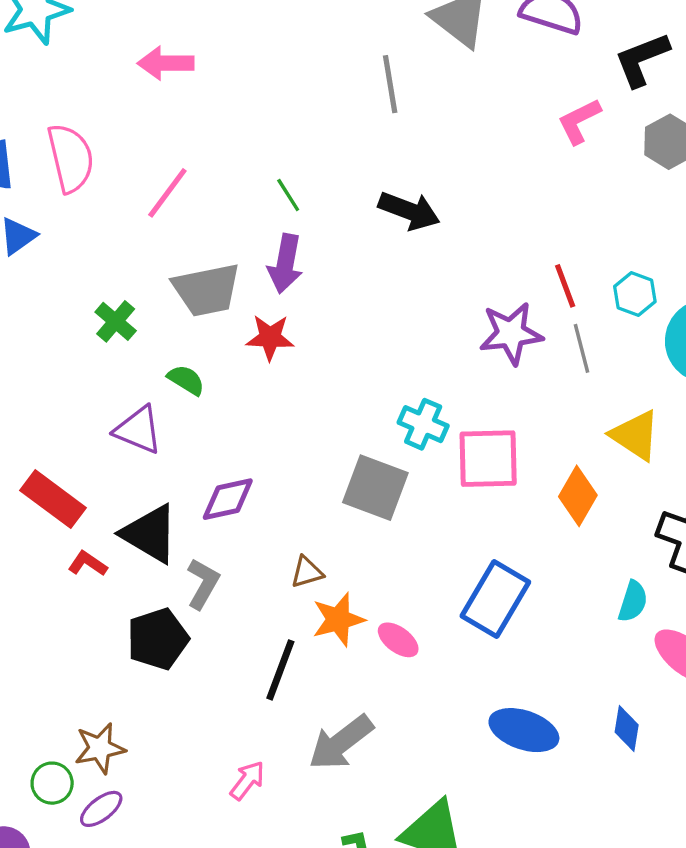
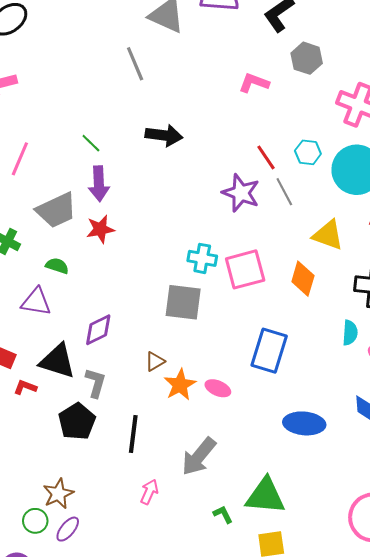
pink L-shape: (579, 121) -> (254, 83), moved, turned 60
purple star: (511, 333) -> (241, 193), turned -30
black line: (280, 670) -> (133, 434), moved

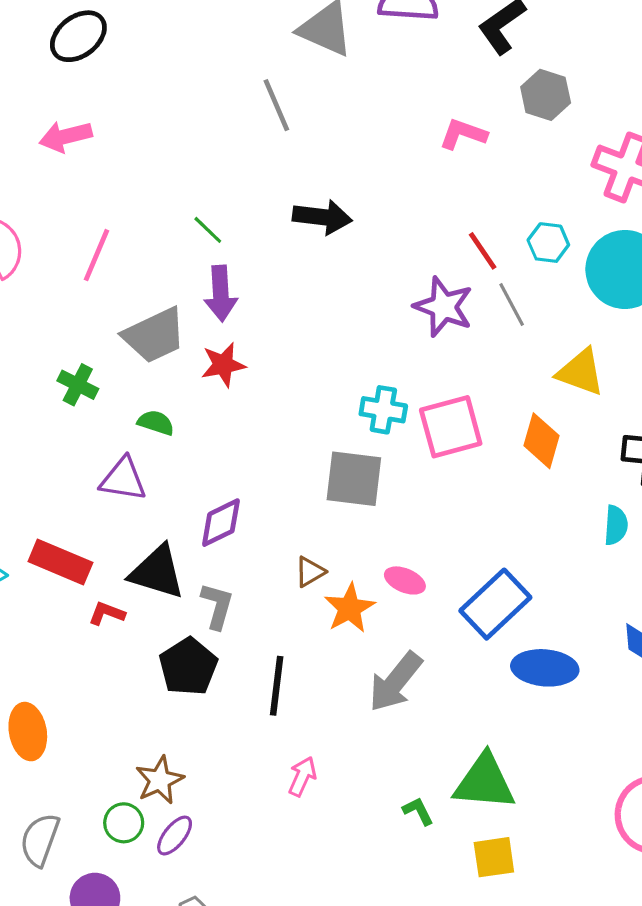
blue rectangle: (269, 351) -> (495, 604), moved, turned 30
pink ellipse: (218, 388) -> (405, 580), moved
gray arrow: (199, 456) -> (395, 682), moved

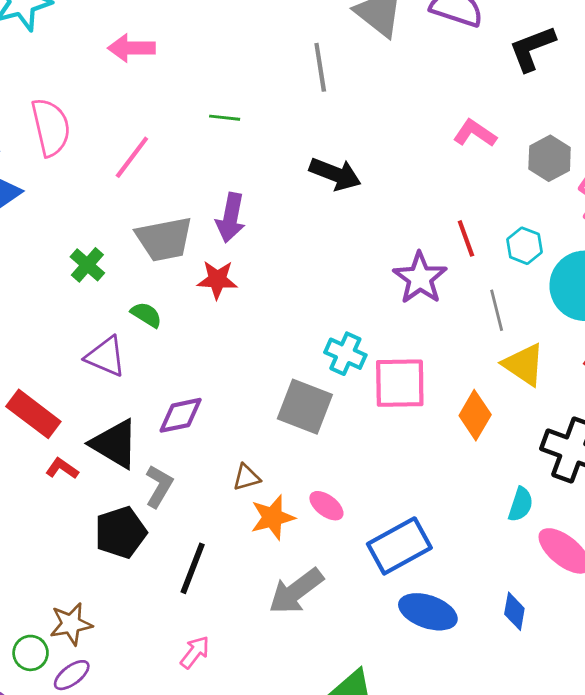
gray hexagon: (546, 95) -> (550, 158), moved
green line: (208, 230) -> (225, 118), moved, turned -52
gray line: (512, 304) -> (497, 310), moved

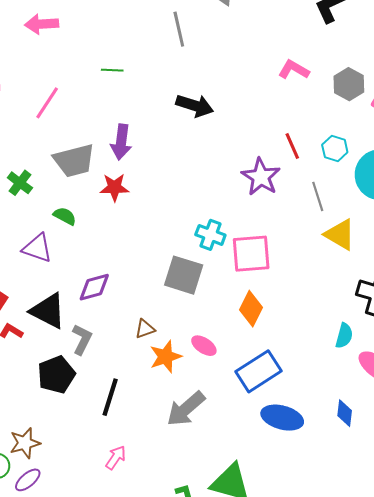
orange diamond: (475, 415) -> (251, 309), moved

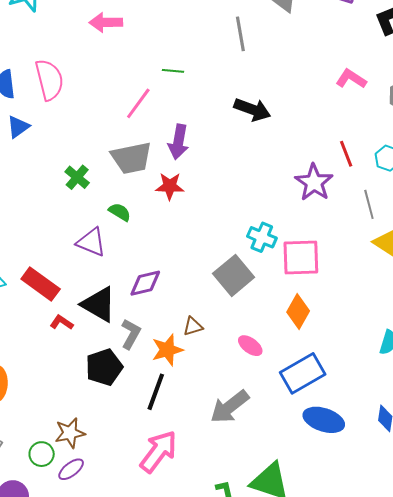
pink line: (47, 103) -> (138, 103), moved
gray square: (184, 275) -> (234, 275), turned 30
orange star: (166, 357) -> (167, 350), moved
pink arrow: (116, 458) -> (158, 451), size x1.8

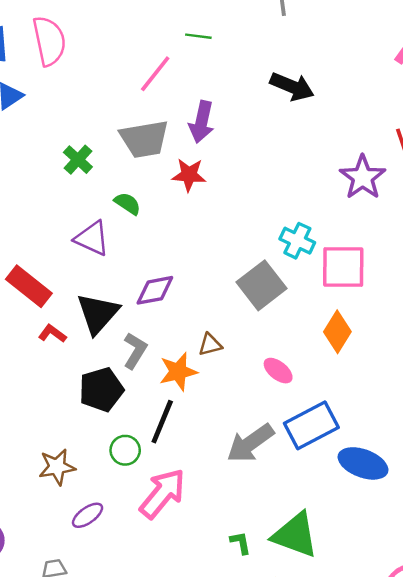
black triangle: (99, 304) -> (98, 314), turned 39
blue rectangle: (303, 373) -> (311, 425), moved
green circle: (42, 454) -> (125, 450), moved
purple ellipse: (71, 469) -> (88, 515), moved

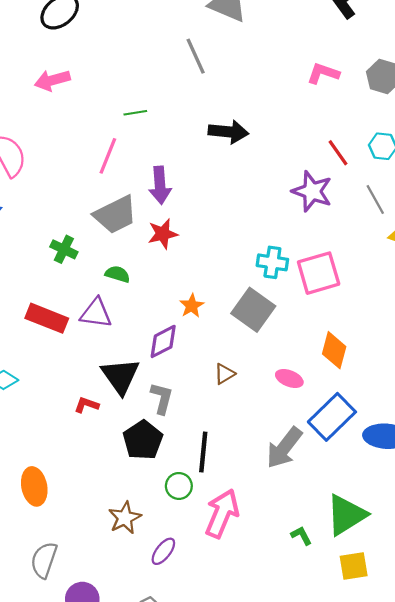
red rectangle: (29, 286) -> (47, 318), moved
orange diamond: (337, 332) -> (334, 350), moved
orange star: (178, 372) -> (192, 306), moved, size x0.7
green triangle: (295, 535) -> (346, 515), turned -36

